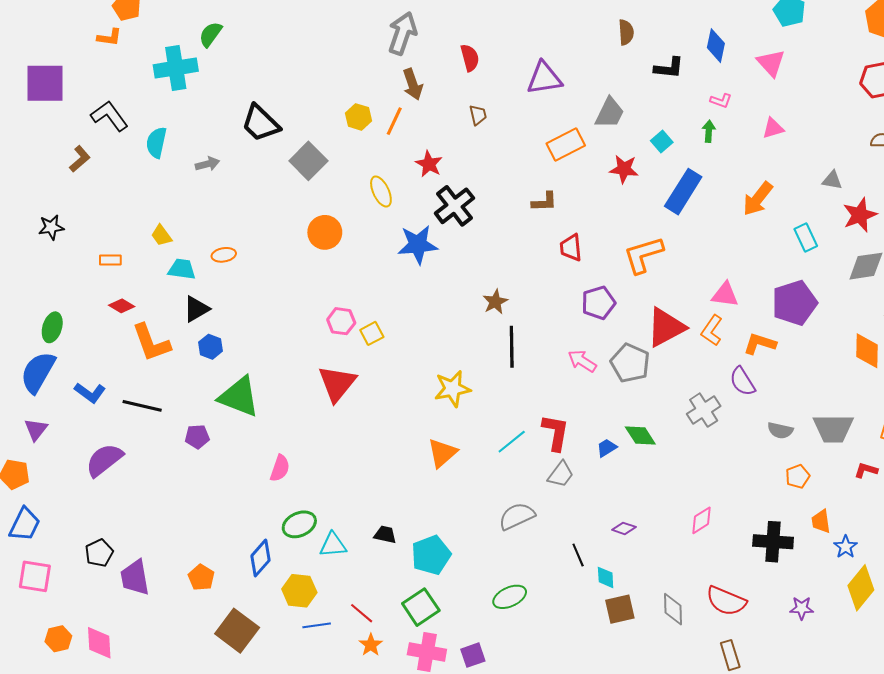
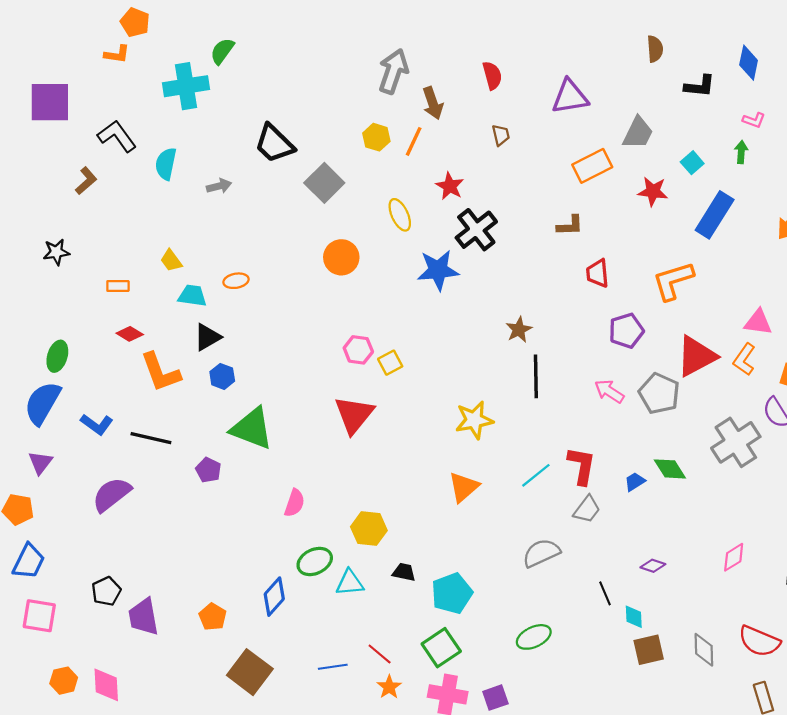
gray arrow: (402, 33) -> (393, 71), moved
gray cross: (704, 410) -> (736, 442), size x1.4
purple pentagon: (197, 437) -> (208, 470), turned 30
yellow hexagon: (299, 591) -> (369, 529), moved

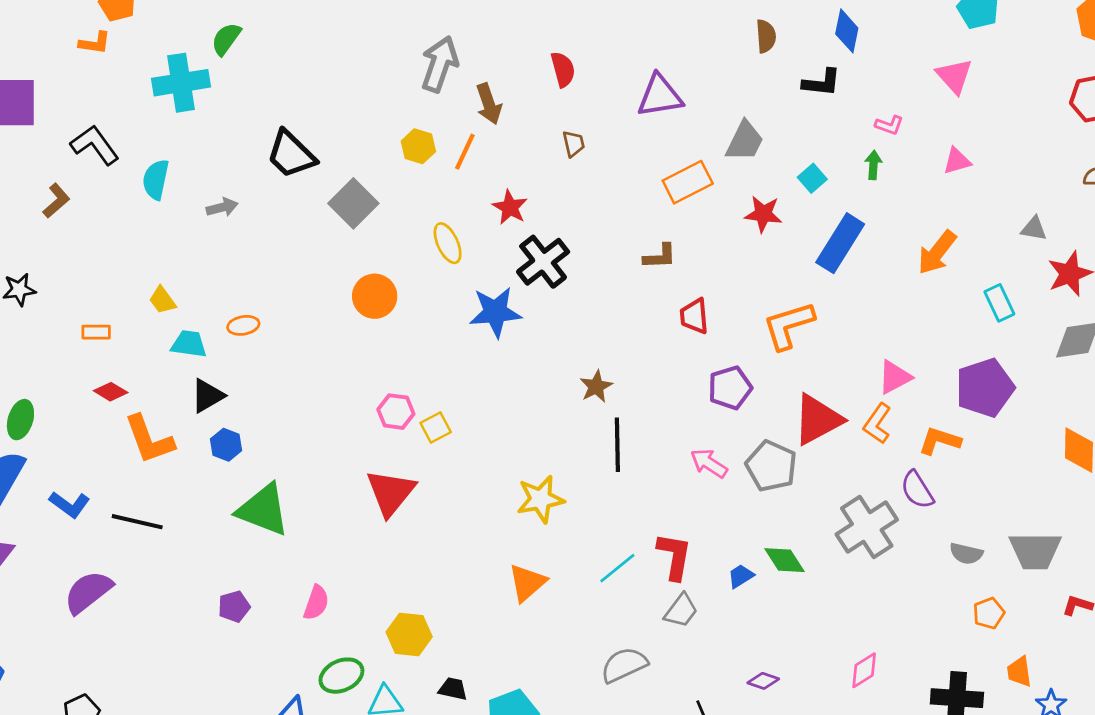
blue diamond: (749, 63) -> (847, 31), moved
pink triangle: (758, 322) -> (895, 377), turned -36
purple pentagon: (208, 470) -> (234, 607), moved, turned 30

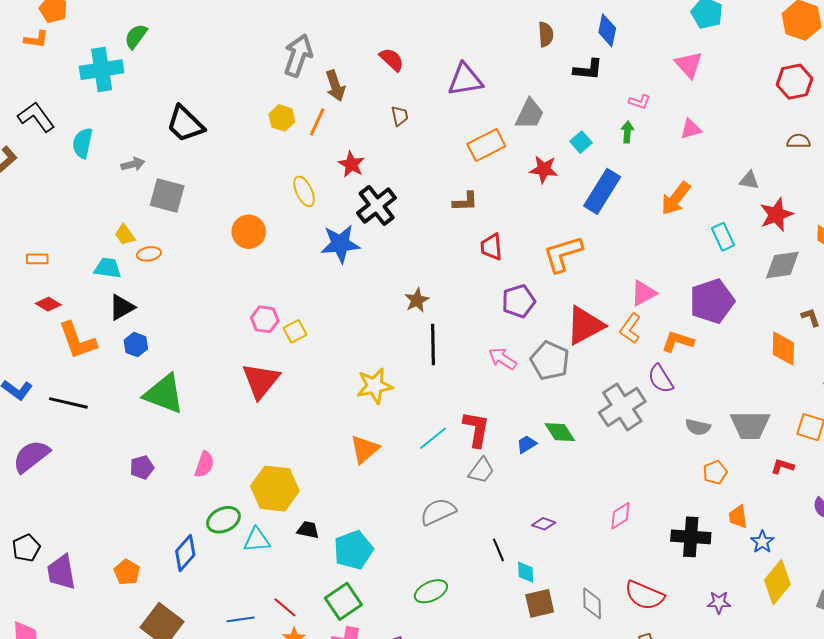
red semicircle: (563, 69) -> (392, 60), turned -32
gray square: (353, 203) -> (167, 195), moved, turned -30
yellow trapezoid: (162, 300) -> (125, 235), moved
yellow hexagon: (409, 634) -> (275, 489), size x1.4

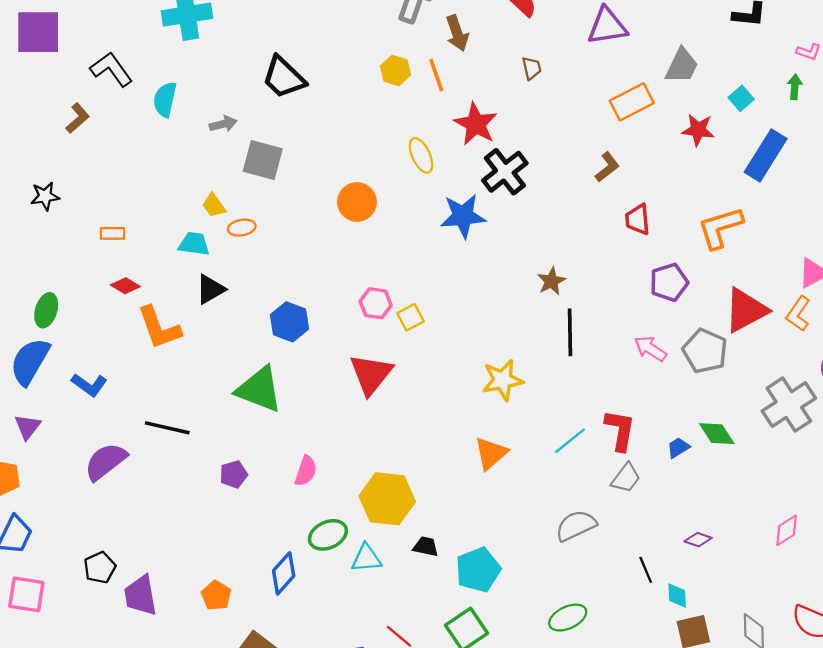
orange line: (317, 122) -> (436, 75), turned -44
red star: (351, 164) -> (476, 124), size x1.4
brown L-shape: (465, 202) -> (607, 167), turned -36
blue hexagon: (136, 345) -> (289, 322), moved, size x1.4
black line: (68, 403) -> (167, 428), moved

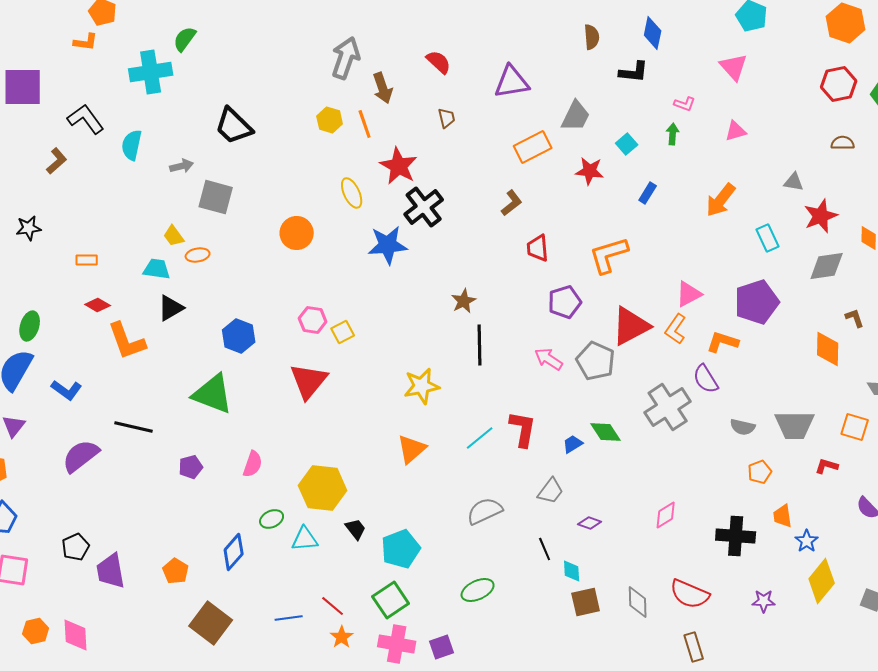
blue rectangle: (766, 155) -> (648, 193), size x0.5
gray trapezoid: (626, 478) -> (551, 491), moved
green ellipse: (328, 535) -> (272, 519), size x0.7
black trapezoid: (426, 547) -> (356, 529), turned 40

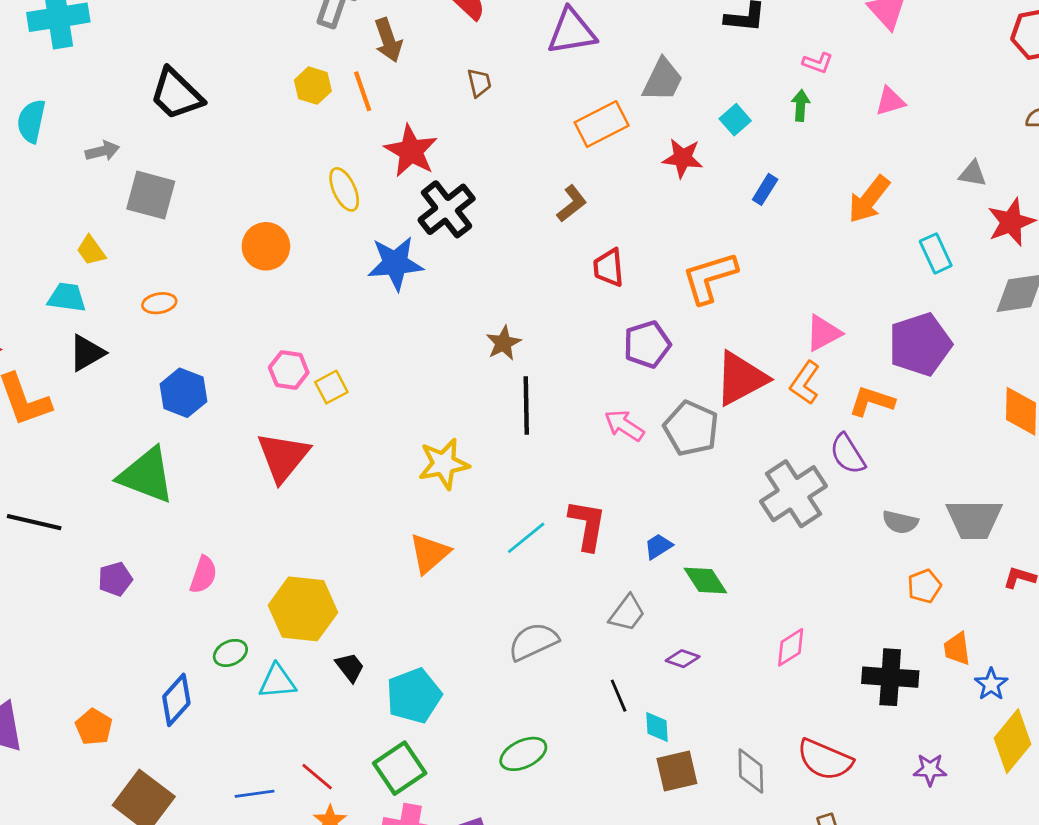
orange ellipse: (198, 255) -> (159, 303), moved
green diamond: (606, 432) -> (705, 580), moved

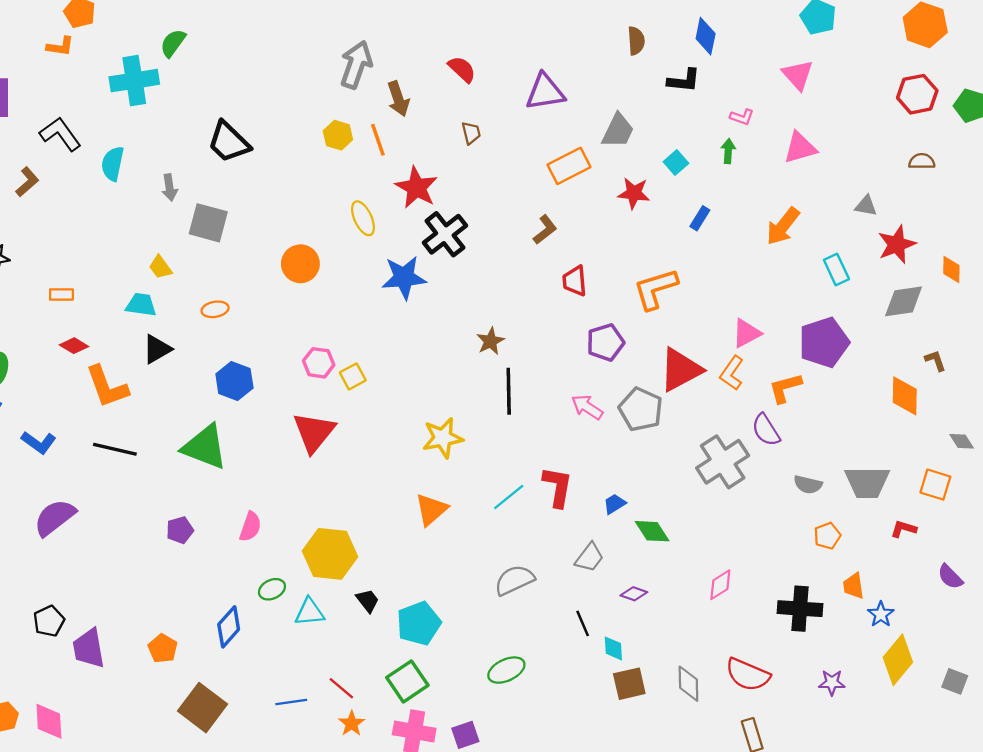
pink triangle: (890, 101) -> (800, 148), size x1.4
gray arrow: (102, 151) -> (170, 188), turned 95
orange L-shape: (872, 401) -> (785, 388), turned -33
black line: (34, 522) -> (115, 449), moved

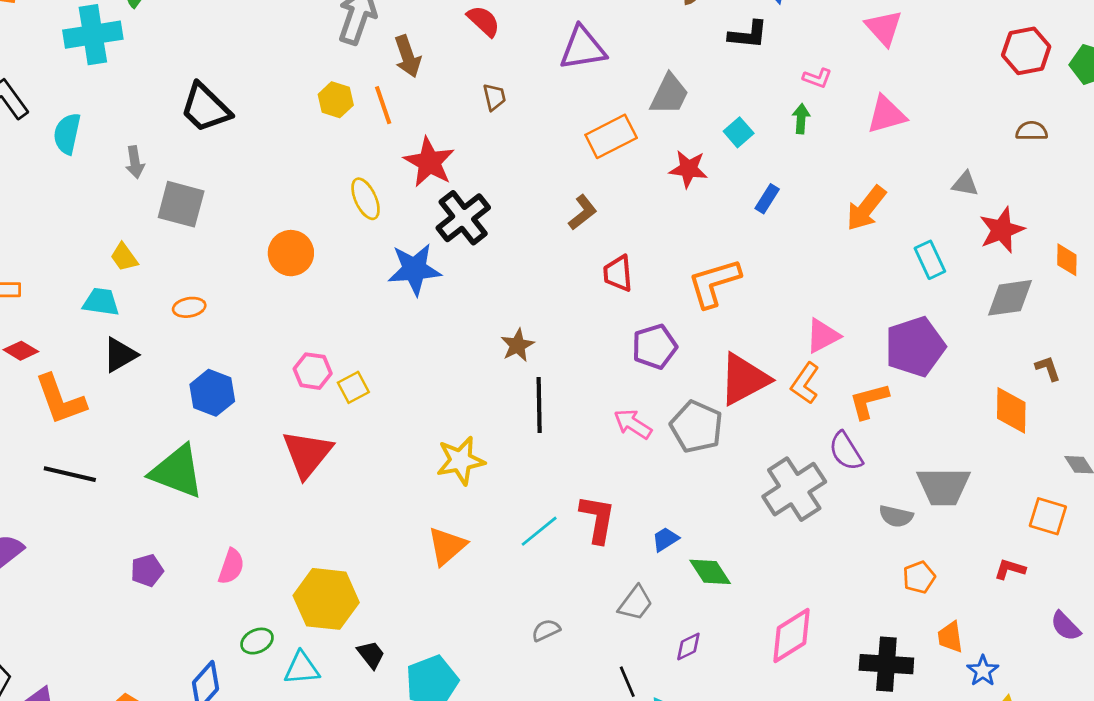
gray trapezoid: (867, 482) -> (943, 486), moved
gray semicircle: (514, 580) -> (546, 630), size x0.6
pink diamond: (720, 585) -> (792, 636), size x1.5
purple diamond: (634, 594) -> (688, 646), turned -45

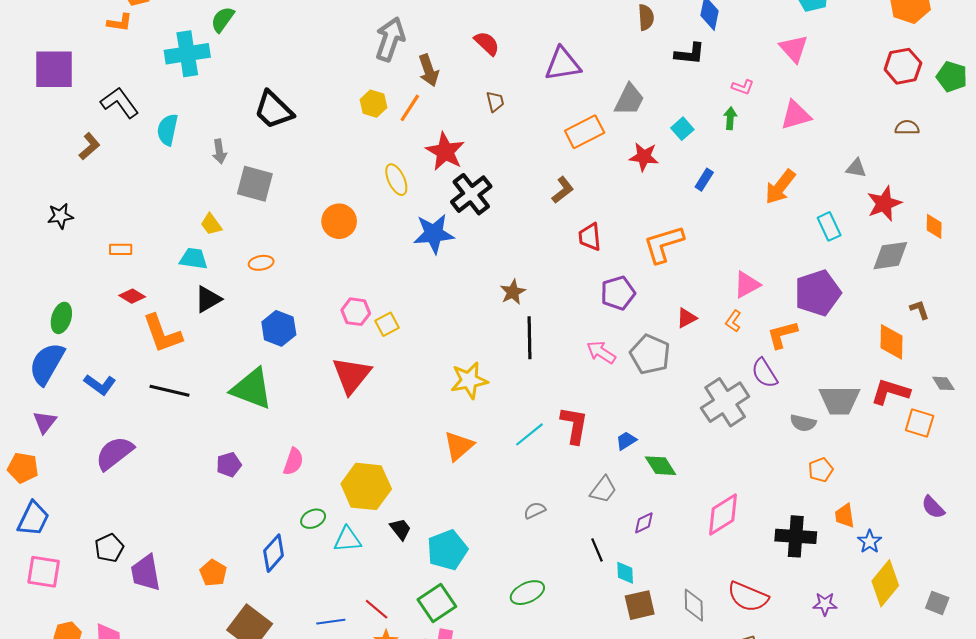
orange line: (383, 105) -> (410, 108), turned 52
red triangle: (744, 379) -> (687, 318), size x0.5
orange L-shape: (805, 383) -> (733, 321), size x0.7
red L-shape: (1010, 569) -> (890, 392), moved, size x1.6

